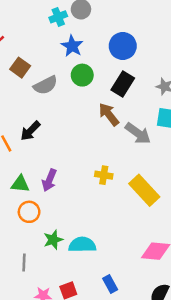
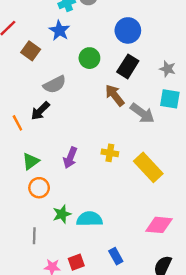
blue star: (72, 46) -> (59, 30), moved
gray semicircle: (46, 85) -> (55, 84), moved
purple arrow: (49, 180) -> (70, 158), moved
green triangle: (20, 184) -> (31, 161), turned -42

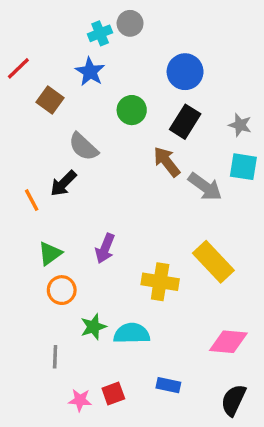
gray semicircle: (55, 84) -> (83, 147), turned 70
yellow cross: (110, 153) -> (160, 282), moved, size x1.5
blue rectangle: (116, 256) -> (168, 385), turned -49

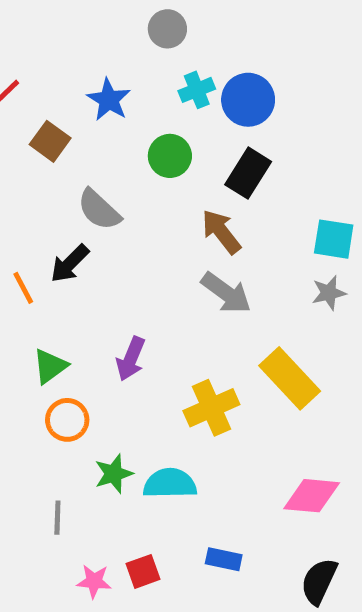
cyan cross: (100, 33) -> (197, 90), moved
gray star: (240, 125) -> (329, 293), moved, turned -30
gray arrow: (205, 187) -> (226, 293), moved
yellow cross: (160, 282) -> (211, 408), turned -33

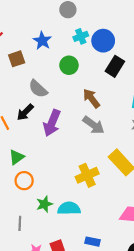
brown square: (50, 141) -> (17, 59), turned 35
black rectangle: (248, 173) -> (115, 66), moved
purple arrow: (131, 359) -> (52, 123), moved, size x1.4

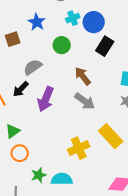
gray semicircle: (38, 89) -> (33, 67), turned 102

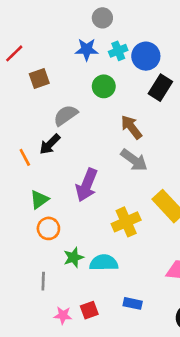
blue star: (37, 22) -> (87, 49), moved, turned -30
purple arrow: (46, 99) -> (87, 185), moved

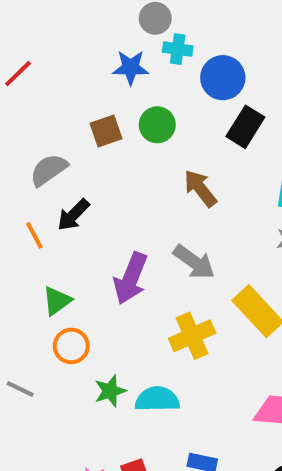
cyan cross: (118, 51) -> (178, 49), moved, turned 30
brown square: (39, 78) -> (106, 131), moved
gray semicircle: (66, 115) -> (49, 170), moved
gray arrow: (134, 160) -> (194, 262), moved
gray line: (43, 281) -> (20, 389), moved, turned -66

